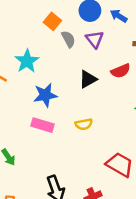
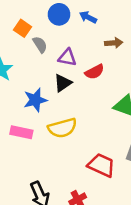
purple triangle: (95, 39) -> (67, 58), moved, turned -36
blue star: (45, 95) -> (35, 100), moved
yellow semicircle: (84, 124) -> (62, 128), size x1.6

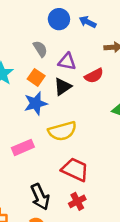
orange square: (22, 28) -> (36, 77), moved
pink rectangle: (21, 132) -> (23, 147), moved, turned -35
red trapezoid: (101, 165) -> (75, 170), moved

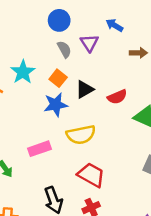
blue circle: (59, 19) -> (59, 20), moved
purple triangle: (67, 62) -> (89, 43), moved, turned 42
red semicircle: (94, 76) -> (117, 97), moved

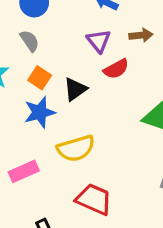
purple triangle: (89, 43) -> (99, 41), moved
gray semicircle: (64, 49) -> (30, 41), moved
red semicircle: (117, 97) -> (116, 69), moved

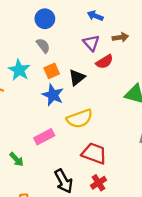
orange square: (40, 78) -> (52, 71), turned 35
blue star: (40, 112) -> (53, 95), turned -30

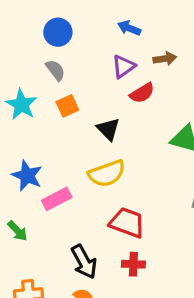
purple triangle: (91, 43) -> (123, 66), turned 36
black triangle: (77, 77) -> (108, 129), moved, turned -36
blue star: (53, 95) -> (27, 176), moved
red cross: (99, 183) -> (133, 264), turned 35

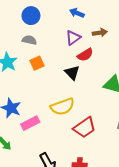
gray semicircle: (55, 70) -> (29, 40), turned -40
black triangle: (108, 129) -> (72, 73), moved
red trapezoid: (127, 223) -> (85, 128), moved, turned 125

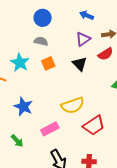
red semicircle: (85, 55) -> (105, 54), moved
black triangle: (72, 73) -> (80, 64), moved
pink rectangle: (30, 123) -> (50, 129), moved

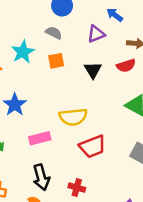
purple triangle: (83, 39) -> (96, 34), moved

